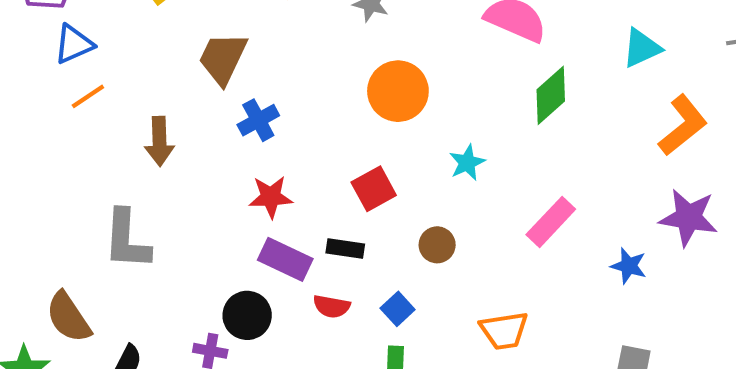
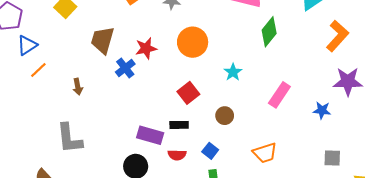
brown arrow: (159, 141) -> (78, 87), size x0.7
red star: (271, 197) -> (146, 48), moved

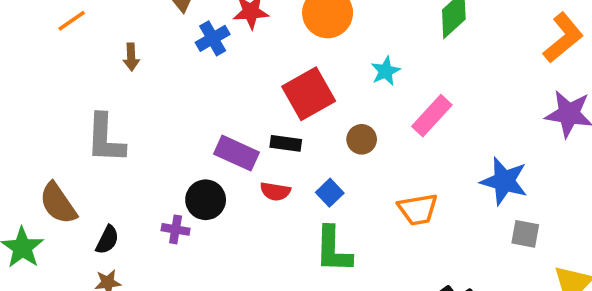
red square: (188, 93) -> (309, 94), size x1.4
pink rectangle: (279, 95) -> (432, 116), moved
blue star: (322, 110) -> (504, 181), moved, size x1.6

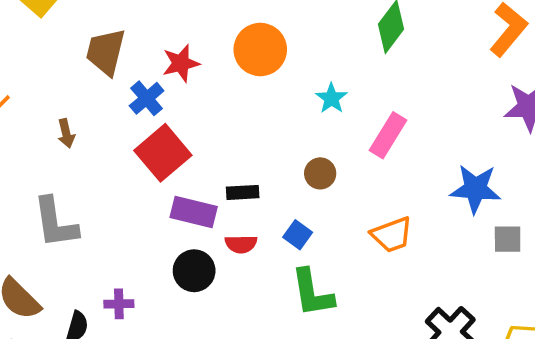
red square: (309, 94) -> (163, 153), moved
black circle: (206, 200) -> (194, 271), moved
purple cross: (176, 229) -> (119, 304), moved

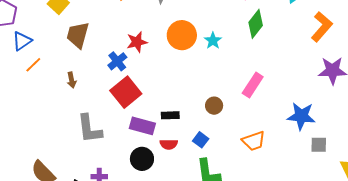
brown trapezoid: (106, 52) -> (78, 35), moved
cyan star: (331, 98) -> (213, 41), moved
gray L-shape: (55, 223) -> (89, 129), moved

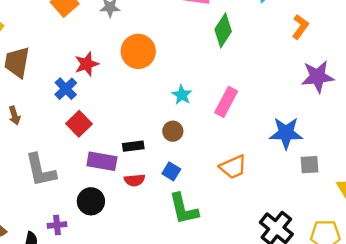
orange L-shape: (322, 27) -> (300, 27), size x0.7
cyan star: (213, 41) -> (182, 95), moved
red square: (126, 92) -> (79, 124), size x0.7
brown circle: (214, 106) -> (173, 131), moved
black circle: (142, 159) -> (91, 201), moved

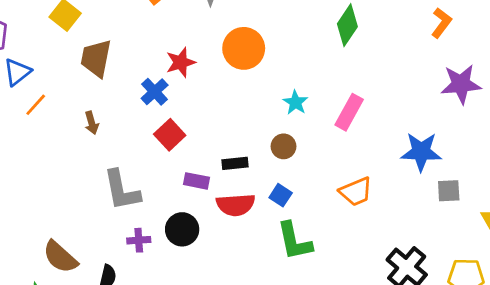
purple rectangle: (102, 161) -> (196, 181), size x0.7
red semicircle: (135, 180) -> (236, 205), size x1.5
purple cross: (57, 225) -> (139, 240), moved

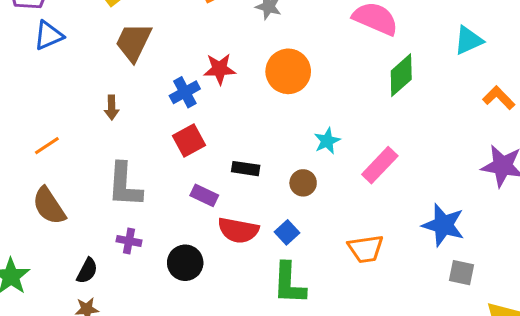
orange L-shape: (441, 23) -> (499, 98), turned -96
orange line: (36, 105) -> (47, 146), moved
black rectangle: (235, 163) -> (246, 169), moved
black circle: (182, 229) -> (185, 263), moved
brown semicircle: (60, 257) -> (49, 206), moved

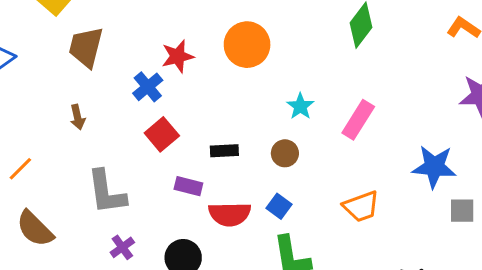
purple cross: (129, 241) -> (122, 247), turned -35

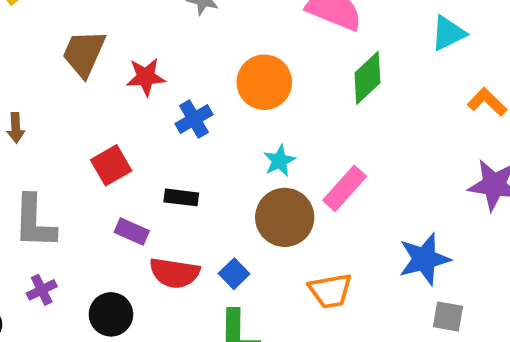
orange circle: (247, 45) -> (264, 82), moved
brown trapezoid: (86, 47) -> (84, 53), moved
blue cross: (148, 87) -> (194, 119), moved
brown circle: (285, 153) -> (285, 217), moved, size x1.8
blue star: (434, 167) -> (424, 259), turned -30

